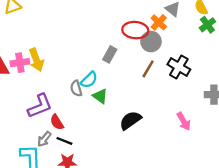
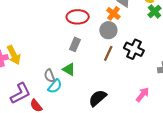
red ellipse: (135, 30) -> (78, 17), moved
cyan semicircle: (89, 80) -> (55, 86), moved
green triangle: (100, 96) -> (69, 69), moved
pink arrow: (184, 121) -> (143, 95), turned -105

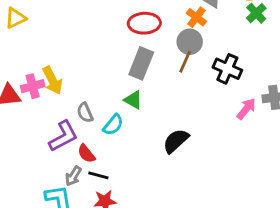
gray rectangle: (75, 44) -> (141, 63), size x1.5
brown line: (108, 53) -> (185, 62), moved
gray semicircle: (50, 76) -> (85, 113), moved
pink arrow: (143, 95) -> (246, 109), moved

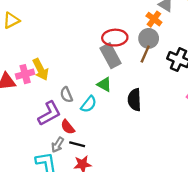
red ellipse: (144, 23) -> (115, 38), moved
gray rectangle: (141, 63) -> (111, 56), turned -50
black semicircle: (176, 141) -> (134, 100), moved, turned -50

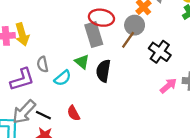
black semicircle: (134, 100) -> (103, 71), moved
red semicircle: (68, 127) -> (74, 113), moved
gray arrow: (58, 145) -> (24, 112), size x1.6

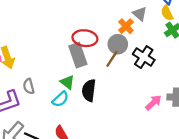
black cross: (160, 52) -> (144, 57), moved
cyan semicircle: (63, 78) -> (60, 99), moved

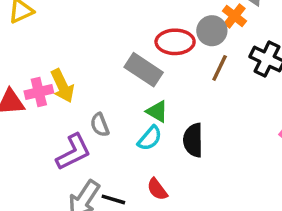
gray circle: (118, 44) -> (212, 31), moved
gray rectangle: (78, 55) -> (144, 70), moved, turned -30
black semicircle: (89, 90) -> (193, 140), moved

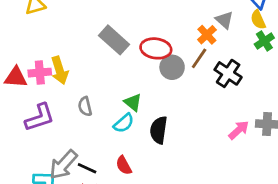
gray circle: (212, 31) -> (172, 67), moved
brown line: (220, 68) -> (199, 58), moved
gray rectangle: (144, 70) -> (114, 40), moved
purple L-shape: (73, 152) -> (40, 117), moved

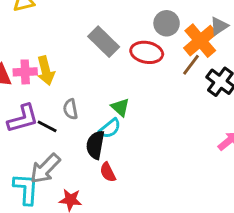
gray triangle: (224, 20) -> (219, 26), turned 42
orange cross: (207, 35) -> (200, 41), size x1.6
gray circle: (172, 67) -> (167, 23), moved
black semicircle: (159, 130) -> (95, 145), moved
black line: (87, 168) -> (47, 126), moved

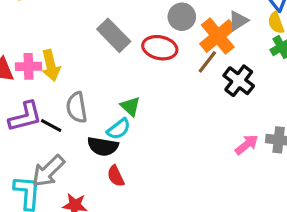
gray semicircle: (70, 109) -> (77, 107), size x1.4
black semicircle: (95, 145) -> (103, 146), turned -92

